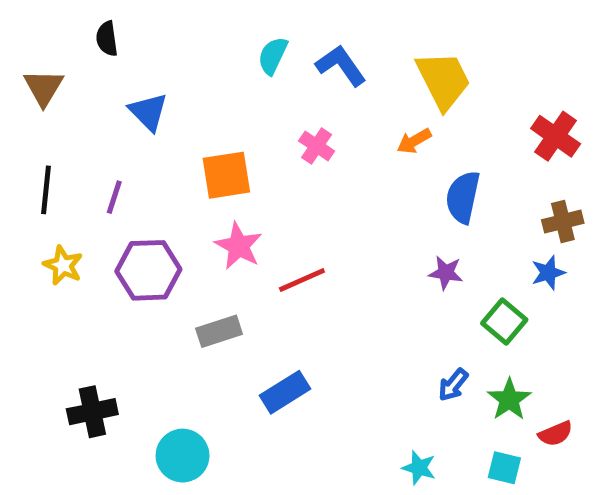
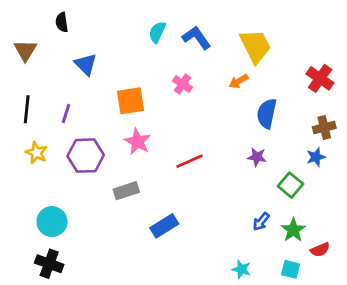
red line: (302, 280) -> (190, 161), moved
black cross: (92, 412) -> (49, 264), moved, turned 32
cyan circle: (183, 456) -> (52, 222), moved

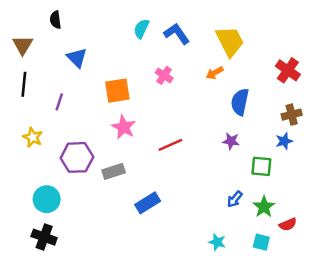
black line: (27, 109) -> (24, 84), moved
purple hexagon: (86, 156) -> (77, 157), moved
green square: (291, 185) -> (261, 166), turned -35

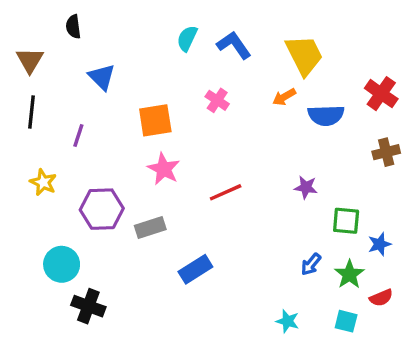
blue semicircle: (240, 102) -> (326, 115), moved, turned -104
blue star: (284, 141) -> (380, 244), moved
black cross: (44, 237) -> (88, 306), moved

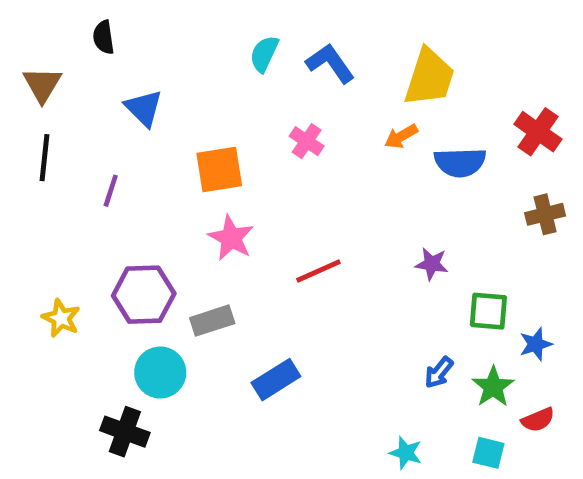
yellow trapezoid: (304, 55) -> (429, 77), turned 45
yellow star: (43, 182) -> (61, 318), moved
cyan circle: (62, 264) -> (160, 373), moved

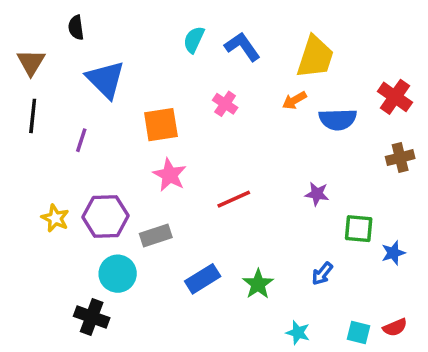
blue triangle: (144, 108) -> (105, 80), size x1.4
yellow star: (61, 318) -> (55, 218), moved
green star: (493, 387) -> (258, 284), moved
red semicircle: (538, 420) -> (395, 327), moved

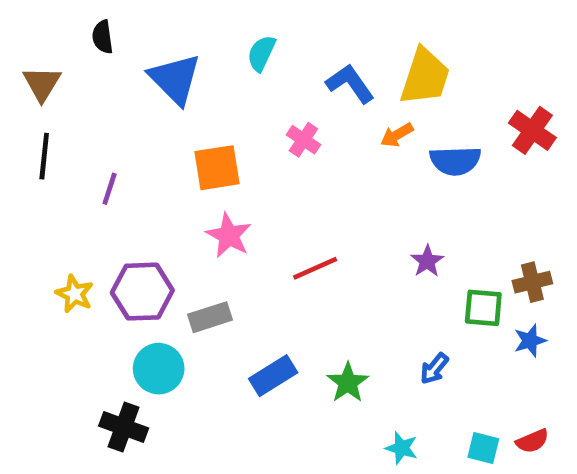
blue L-shape: (242, 47) -> (350, 84), moved
blue triangle: (105, 80) -> (175, 79), moved
brown cross: (400, 158) -> (532, 282), moved
purple star: (317, 194) -> (427, 261), turned 30

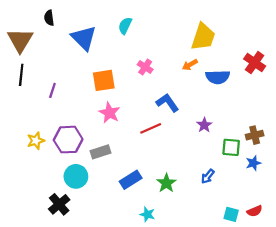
brown triangle: (42, 84) -> (20, 40), size x1.4
blue L-shape: (350, 84) -> (167, 103), moved
yellow star: (75, 294) -> (36, 141), turned 30
black cross: (124, 427) -> (59, 204), turned 30
cyan star: (402, 448) -> (147, 214), moved

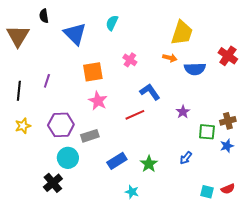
orange arrow: (190, 65) -> (170, 58), turned -136
black line: (21, 75) -> (19, 91), moved
yellow star: (36, 141) -> (23, 126), moved

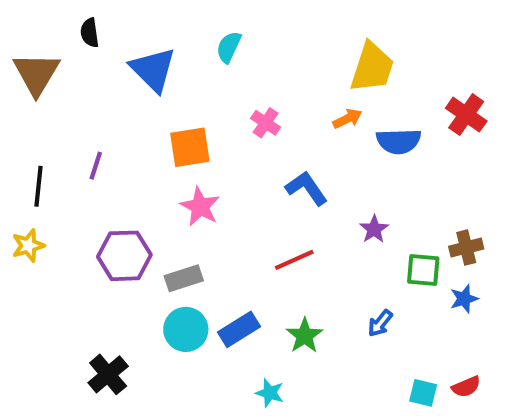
orange arrow: (170, 58) -> (347, 119), turned -40
red line: (135, 115) -> (294, 260), moved
yellow star: (23, 126) -> (28, 246), moved
cyan circle: (68, 158) -> (186, 329), moved

